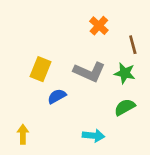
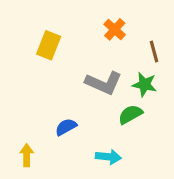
yellow rectangle: (41, 69) -> (49, 45), moved
blue semicircle: (57, 96) -> (66, 127), moved
green semicircle: (125, 107) -> (130, 114), moved

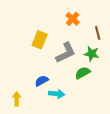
yellow rectangle: (49, 45) -> (40, 40), moved
gray L-shape: (104, 83) -> (66, 53), turned -50
cyan arrow: (108, 157) -> (57, 94), moved

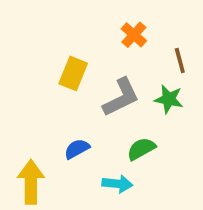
green semicircle: (83, 73) -> (141, 149), moved
cyan arrow: (57, 94) -> (117, 184), moved
yellow arrow: (17, 99) -> (31, 182), size x1.6

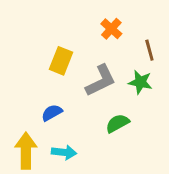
blue semicircle: (77, 149) -> (52, 113), moved
cyan arrow: (117, 184) -> (64, 152), moved

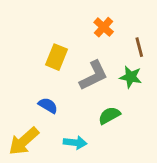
blue semicircle: (52, 113) -> (48, 105), turned 60
yellow arrow: (26, 151) -> (24, 141), turned -132
cyan arrow: (64, 152) -> (75, 143), moved

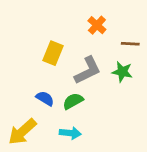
brown line: (139, 47) -> (130, 44), turned -72
green semicircle: (109, 115) -> (73, 101), moved

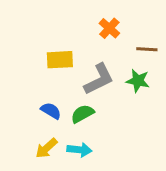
yellow rectangle: (53, 53) -> (60, 60), turned 65
yellow arrow: (22, 132) -> (46, 148), moved, size x0.7

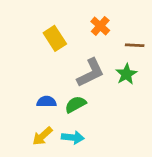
yellow rectangle: (60, 60) -> (55, 38), moved, turned 60
green star: (138, 81) -> (126, 74), turned 30
blue semicircle: (51, 111) -> (47, 102), turned -30

